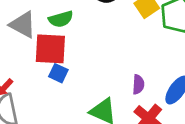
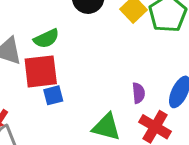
blue square: (58, 73) -> (53, 95), turned -30

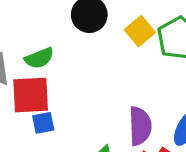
purple semicircle: (139, 93) -> (140, 126), size x1.6

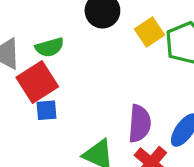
red square: (31, 95) -> (37, 82), turned -36

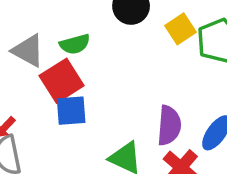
blue square: (47, 110) -> (71, 111), size x1.4

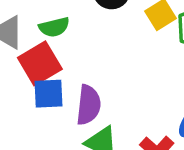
purple semicircle: (169, 126) -> (89, 105), moved

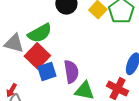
green semicircle: (54, 27) -> (40, 33), size x1.4

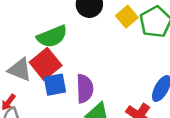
gray triangle: (14, 43) -> (20, 70), moved

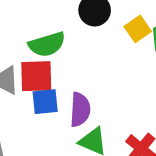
red square: (46, 64) -> (36, 76), turned 32

